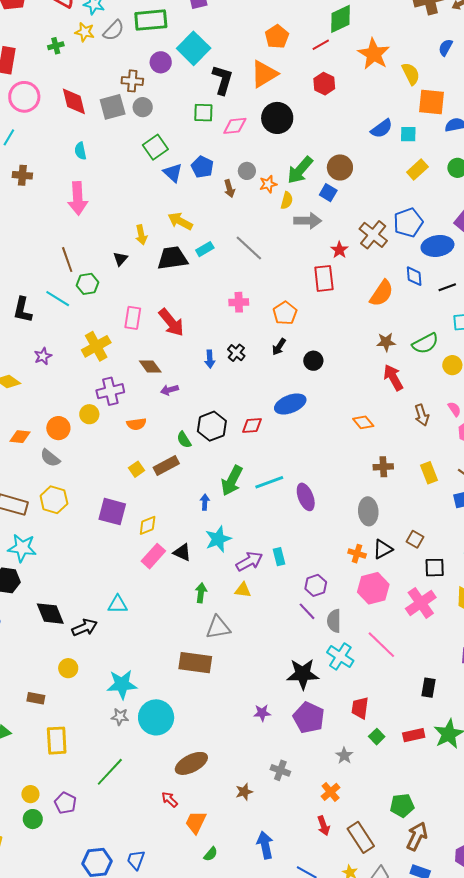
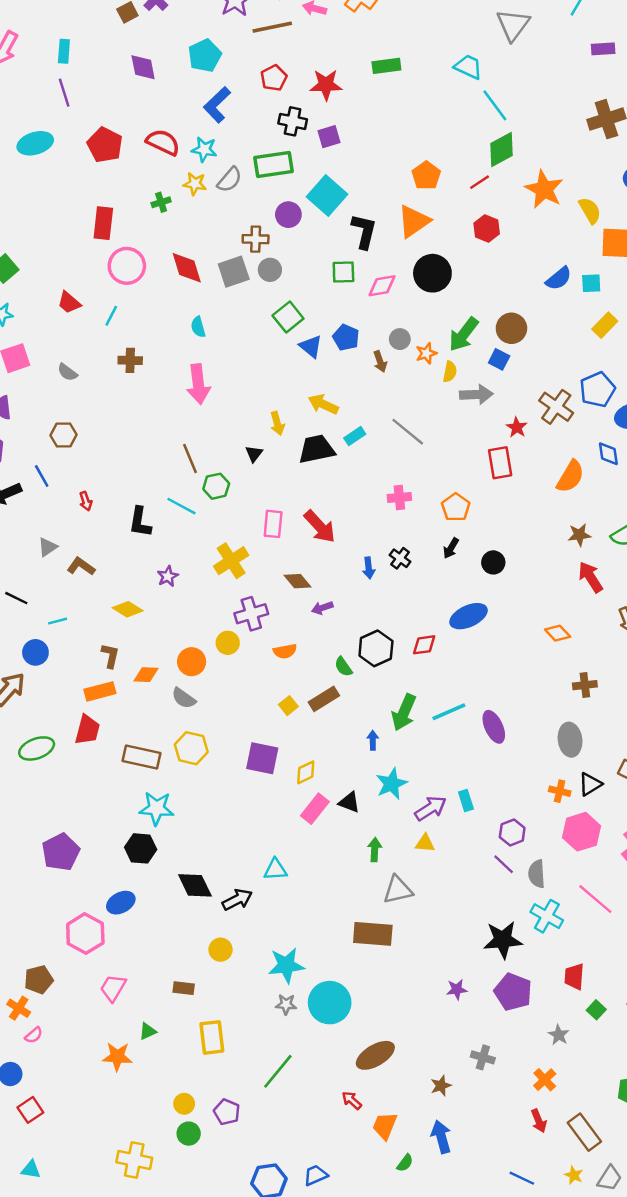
blue arrow: (265, 845) -> (441, 1137), moved
blue trapezoid: (136, 860) -> (316, 1175), turned 50

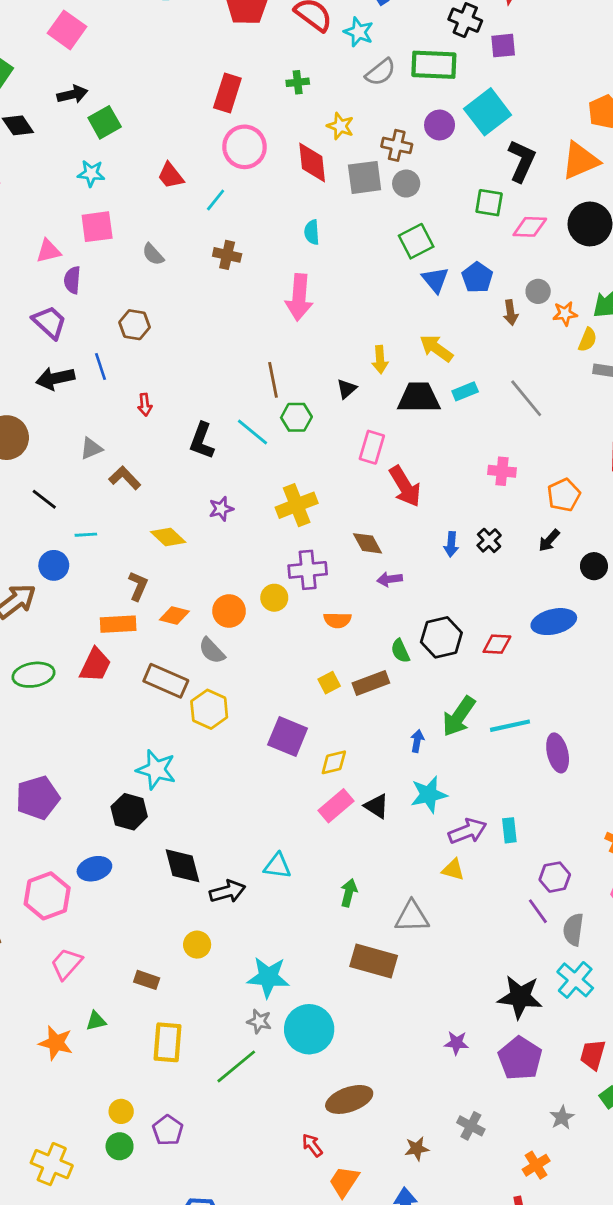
yellow star: (195, 184) -> (340, 126), moved
pink rectangle: (273, 524) -> (372, 447), moved
brown rectangle: (141, 757) -> (166, 681), moved
green arrow: (375, 850) -> (349, 893), moved
green line: (278, 1071) -> (236, 1066), moved

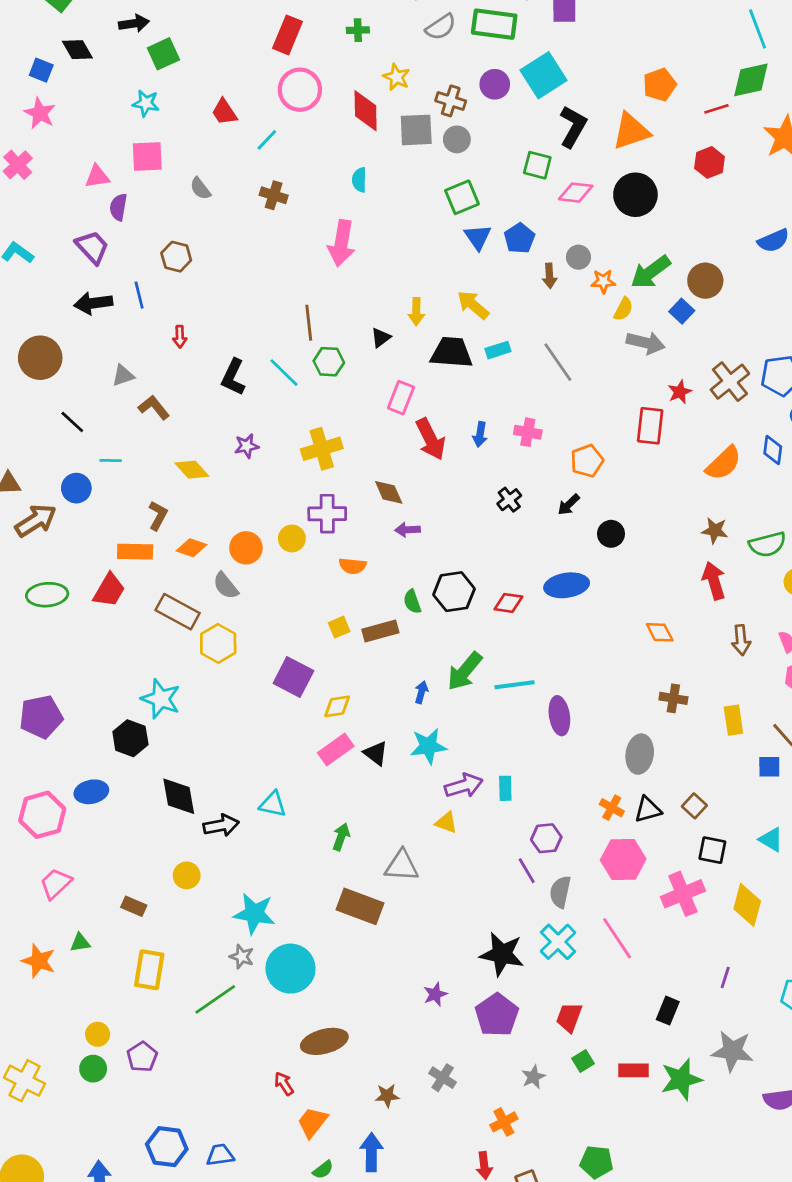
blue arrow: (451, 544) -> (480, 434), moved
purple star: (456, 1043) -> (435, 994), turned -30

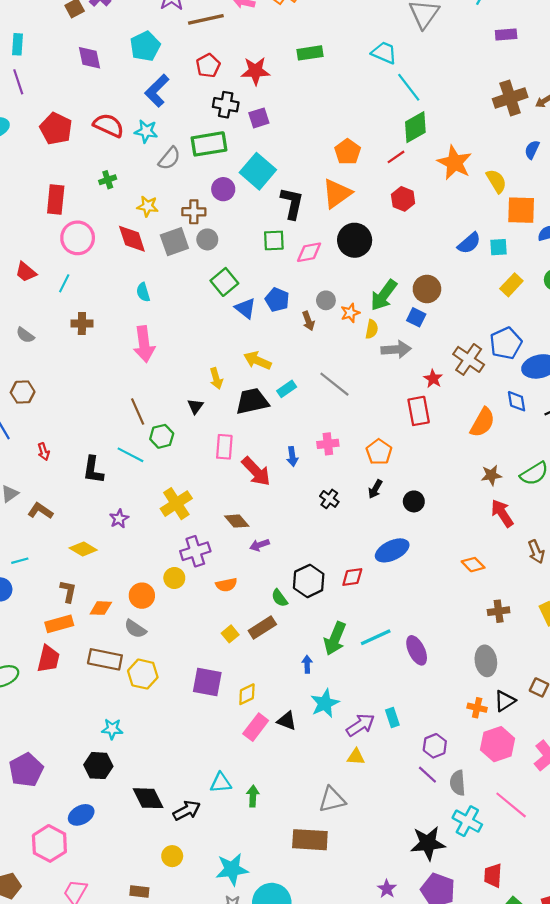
cyan star: (161, 699) -> (112, 729), size x0.7
green arrow: (341, 837) -> (253, 796), moved

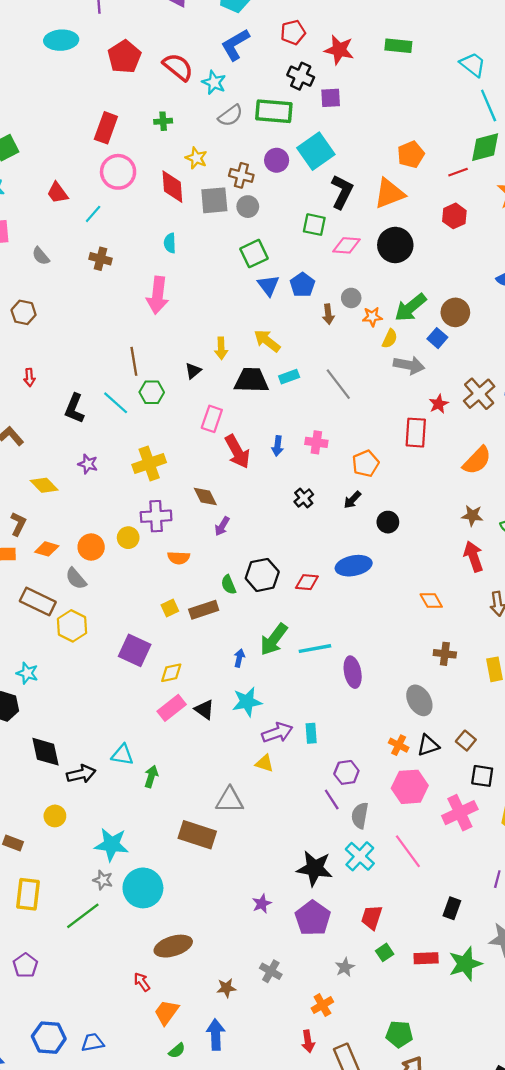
purple star: (119, 519) -> (88, 464), turned 30
purple arrow: (260, 545) -> (222, 526), turned -54
gray ellipse: (486, 661) -> (419, 700), turned -36

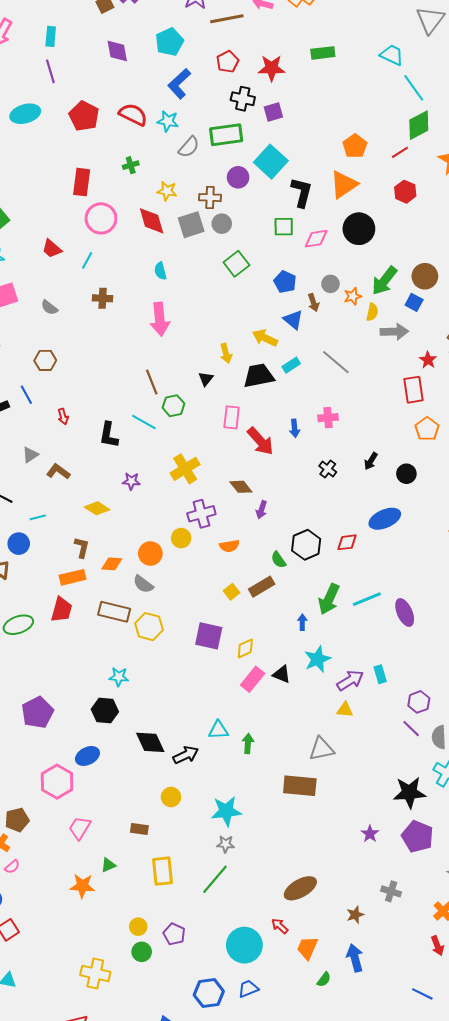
blue triangle: (268, 285) -> (293, 320), moved
orange pentagon: (366, 464) -> (427, 429), moved
cyan circle: (143, 888) -> (244, 945), moved

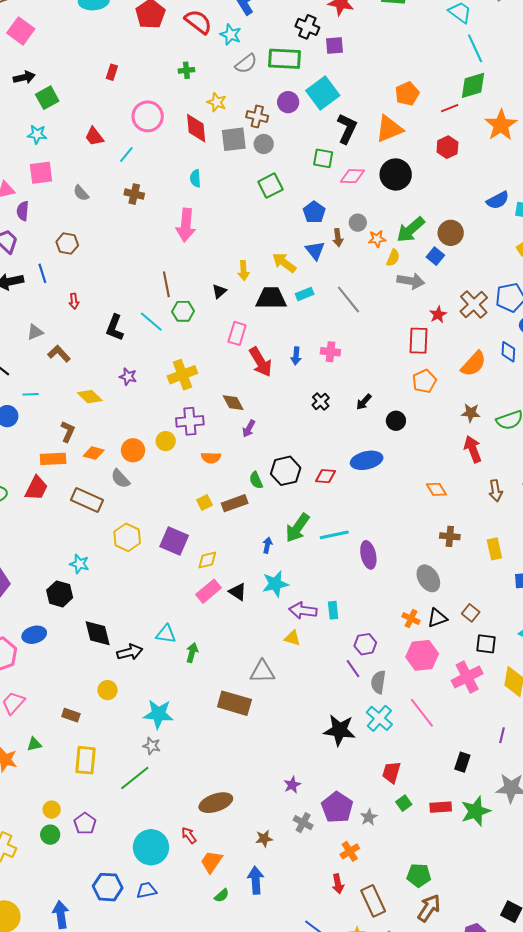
red rectangle: (82, 182) -> (112, 72), moved, size x0.6
yellow hexagon: (149, 627) -> (127, 537), moved
purple arrow: (350, 680) -> (303, 611), turned -152
purple star: (370, 834) -> (292, 785), moved
purple pentagon: (417, 837) -> (337, 807), moved

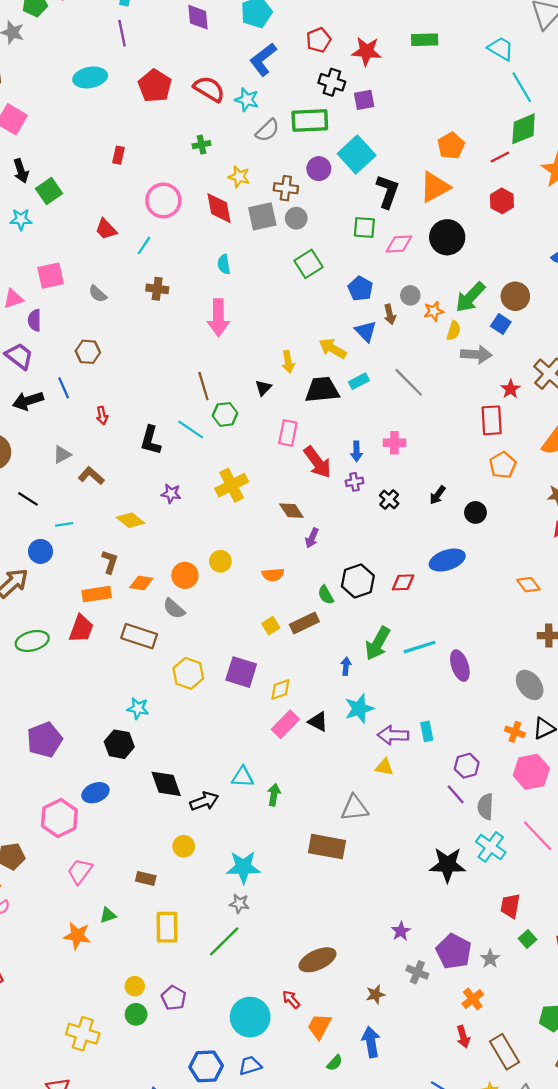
black arrow: (24, 77) -> (21, 171), turned 90
cyan star: (37, 134) -> (21, 219), moved
purple cross: (190, 421) -> (354, 482), moved, size x0.6

